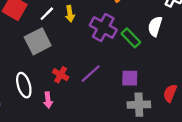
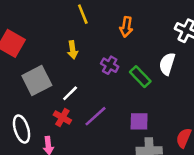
white line: (47, 14) -> (70, 93), moved
purple cross: (103, 28) -> (110, 65), size x0.6

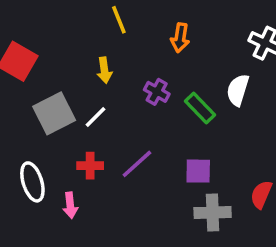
white line: (70, 93) -> (95, 117), moved
red cross: (62, 117) -> (90, 166), turned -30

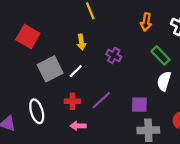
orange arrow: (180, 38) -> (146, 22), moved
white semicircle: (238, 90) -> (164, 81), moved
green rectangle: (200, 108) -> (161, 55), moved
pink arrow: (70, 205) -> (78, 126), moved, turned 96

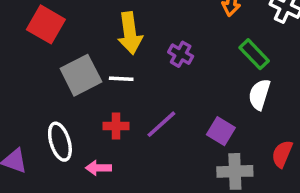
yellow arrow: (81, 42) -> (130, 33), size x1.6
white line: (76, 71) -> (121, 79), turned 48
purple square: (139, 105) -> (221, 131), turned 30
pink arrow: (78, 126) -> (98, 168), moved

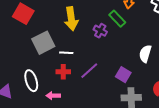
green rectangle: (254, 54) -> (117, 19), moved
white line: (121, 79) -> (66, 53), moved

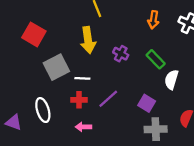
green rectangle: (117, 19) -> (156, 59), moved
pink arrow: (53, 96) -> (83, 127), moved

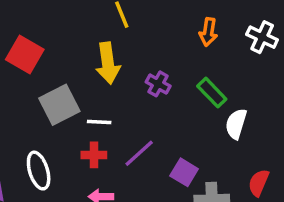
purple square: (147, 103) -> (184, 172), moved

